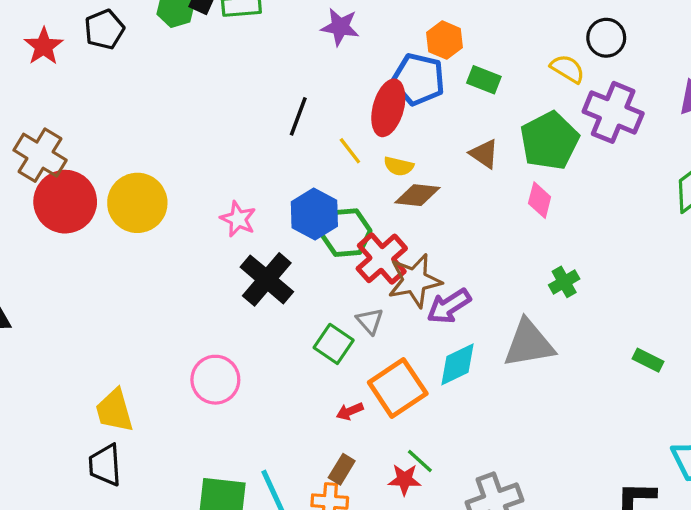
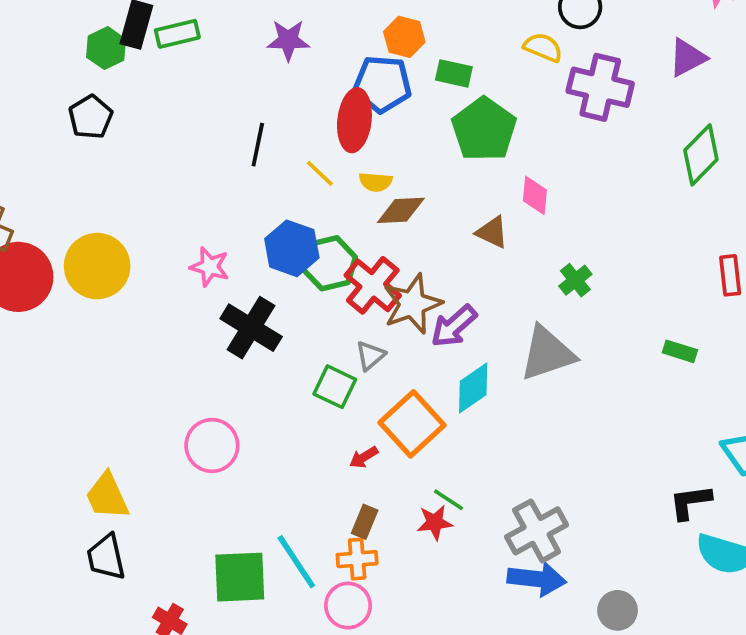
black pentagon: (104, 29) -> (91, 117), moved
green pentagon: (549, 141) -> (484, 129), moved
brown triangle: (484, 154) -> (492, 232), moved
gray triangle: (370, 321) -> (370, 356), turned 40

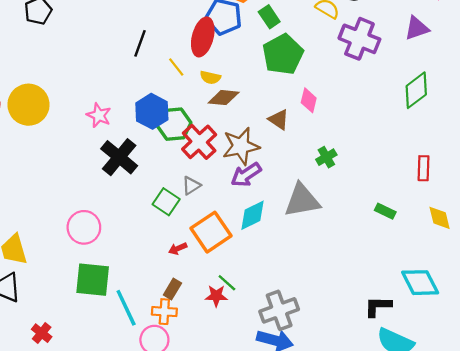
green rectangle: (454, 73) -> (269, 17), turned 35
brown star: (412, 304) -> (241, 146), moved
green square: (240, 577) -> (93, 280), moved

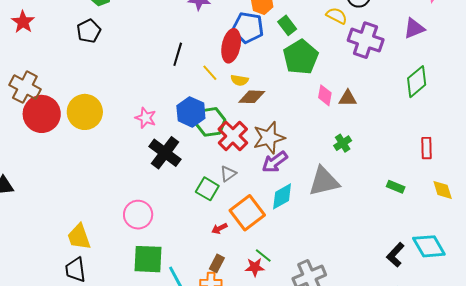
brown triangle: (279, 120) -> (348, 98), moved, turned -30
black L-shape: (378, 306) -> (395, 255), moved, turned -45

